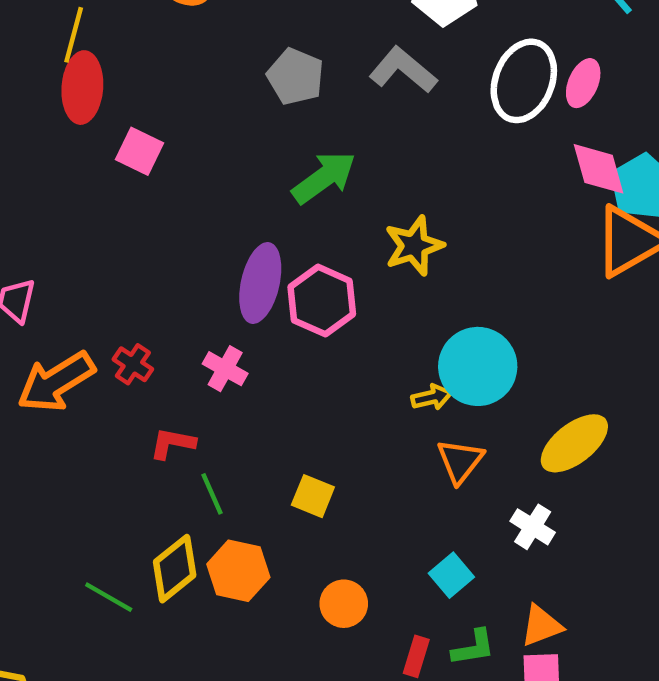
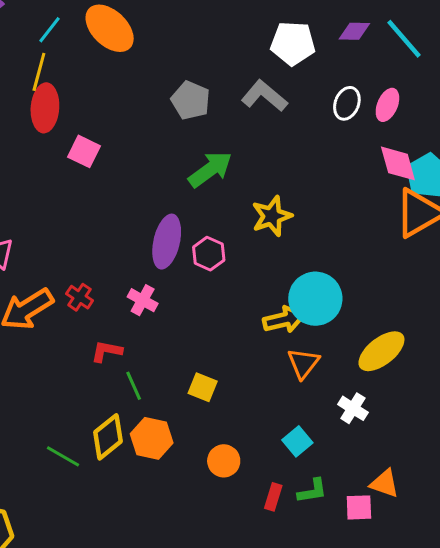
white ellipse: (524, 81) -> (347, 103), size x0.6
pink hexagon: (322, 301) -> (209, 254), size x0.7
yellow arrow: (432, 397) -> (284, 320), size x1.5
orange triangle: (541, 626) -> (384, 483), moved, turned 40

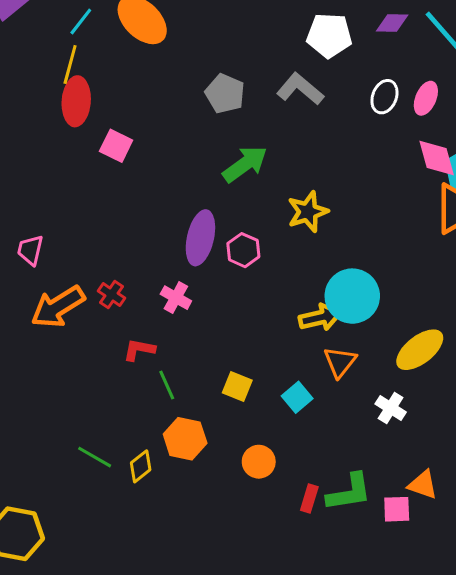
yellow diamond: (108, 437) -> (141, 466), moved, size x0.7
cyan square: (297, 441) -> (297, 397), moved
green L-shape: (312, 491) -> (349, 492), size x1.5

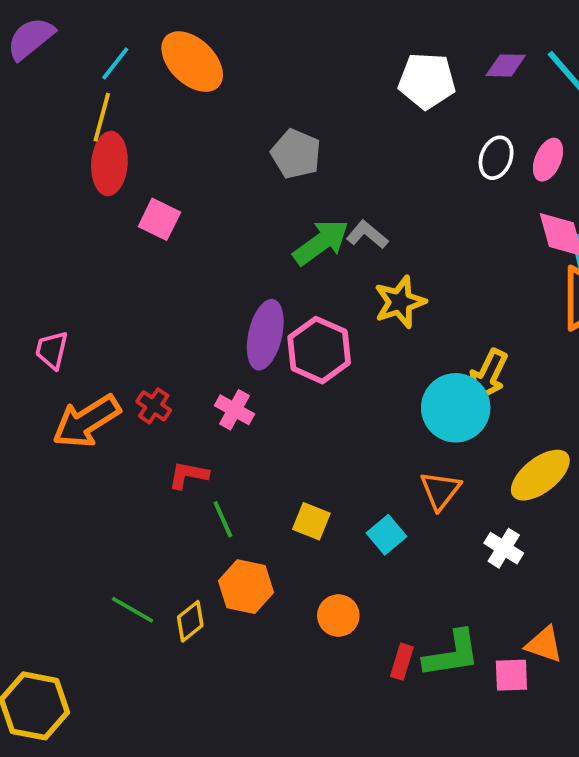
gray L-shape: (300, 89) -> (367, 235), moved, size x0.7
pink hexagon: (243, 250) -> (319, 350), size x1.5
yellow arrow: (320, 318) -> (488, 375), moved, turned 129

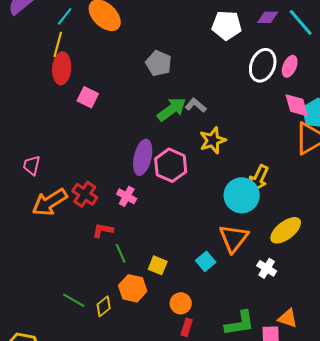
white ellipse: (496, 158) -> (263, 65), size x1.5
red cross: (154, 406) -> (85, 194), size x1.4
orange triangle: (440, 490) -> (234, 238), size x1.4
yellow square: (311, 521) -> (158, 265), moved
red rectangle: (402, 662) -> (187, 327), moved

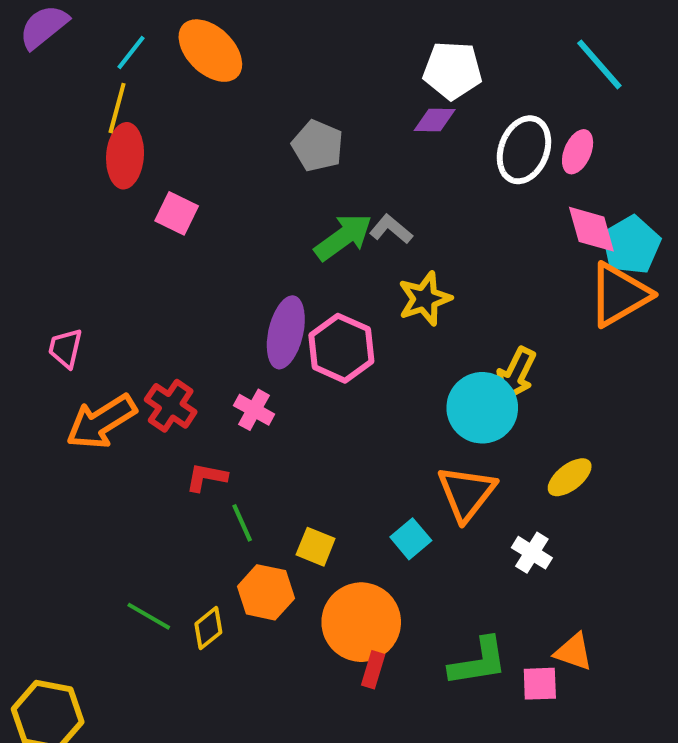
purple diamond: (268, 17) -> (435, 120), moved
yellow ellipse: (286, 230) -> (570, 477), size x0.7
orange circle: (181, 303) -> (361, 622), size x1.8

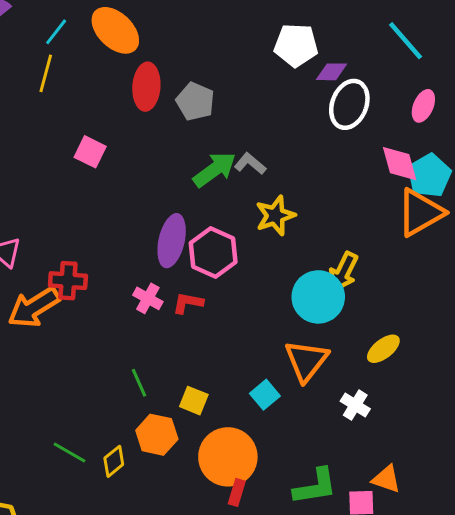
purple diamond: (435, 120) -> (332, 72), moved
pink ellipse: (578, 152) -> (423, 106), moved
red ellipse: (125, 156) -> (146, 87), moved
red cross: (171, 406) -> (68, 281), moved, turned -30
red L-shape: (206, 477) -> (188, 303), moved

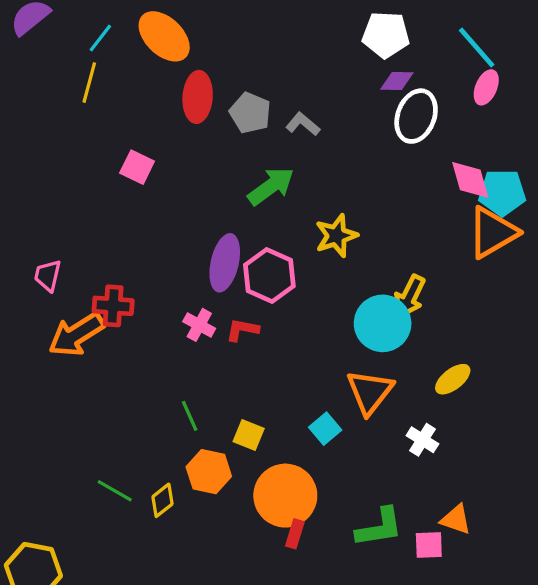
white pentagon: (296, 45) -> (386, 35), moved
pink ellipse: (423, 106) -> (486, 87), moved
gray L-shape: (250, 164) -> (303, 124), moved
cyan pentagon: (429, 175) -> (502, 193), turned 30

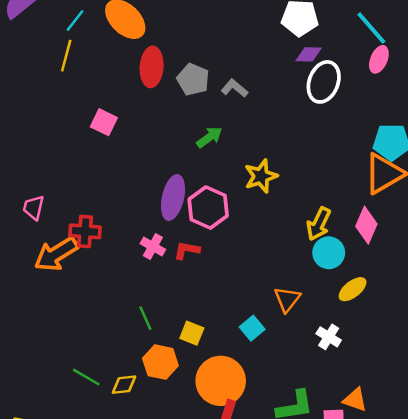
pink diamond: (470, 180) -> (366, 225), moved, turned 39
green arrow: (271, 186) -> (209, 137), size x0.7
cyan circle: (383, 323) -> (329, 253), moved, size x0.7
orange triangle: (370, 392) -> (287, 299), size x0.7
yellow diamond: (163, 500) -> (124, 385), turned 32

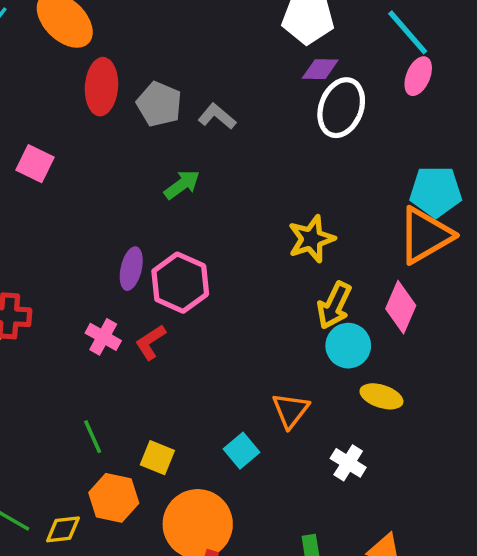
yellow star: (261, 176) -> (311, 239), moved
purple ellipse: (173, 198) -> (131, 269), size x0.7
red L-shape: (187, 250) -> (150, 342), turned -44
yellow ellipse: (353, 289) -> (381, 396), turned 56

